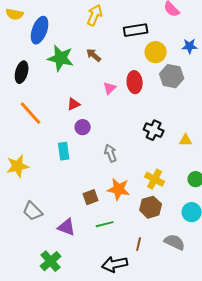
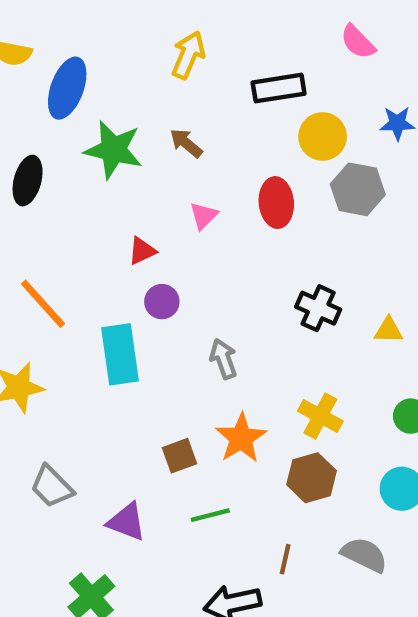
pink triangle: (110, 88) -> (204, 216), moved
orange line: (31, 113) -> (43, 304), moved
cyan rectangle: (64, 151) -> (120, 354), size x1.5
orange star: (119, 189) -> (241, 438), turned 30

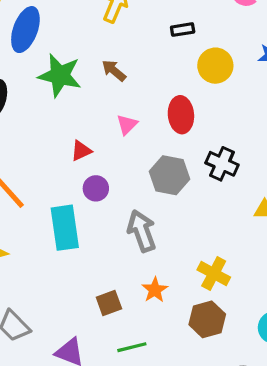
black rectangle: (279, 88) -> (183, 30), size x0.6
gray hexagon: (358, 189) -> (170, 175), moved
black cross: (318, 308) -> (222, 164), moved
gray arrow: (223, 359) -> (142, 231), size x1.4
orange star: (241, 438) -> (155, 290), size x0.7

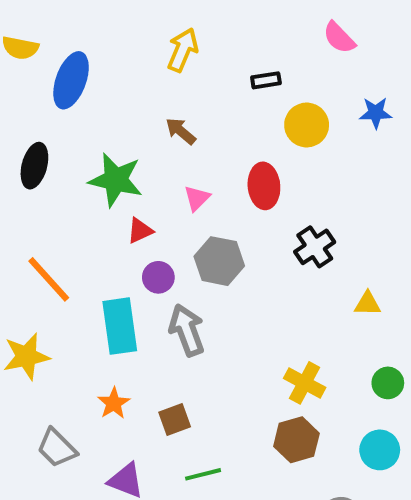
green star: (60, 75) -> (116, 180), moved
black cross: (222, 164) -> (315, 247), turned 32
gray hexagon: (170, 175) -> (219, 261), moved
gray arrow: (142, 231) -> (187, 330), moved
orange star: (155, 290) -> (114, 403), moved

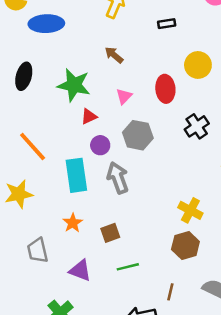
blue ellipse: (71, 80) -> (46, 24), turned 68
yellow circle: (307, 125) -> (198, 65), moved
gray trapezoid: (57, 448) -> (38, 250), turned 32

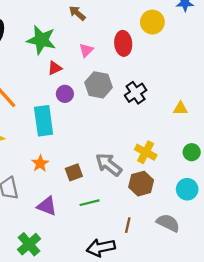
black cross: (197, 126) -> (136, 93), moved
gray arrow: (118, 178) -> (109, 165), moved, turned -32

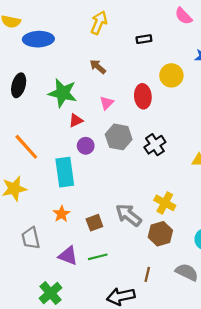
green line: (90, 203) -> (98, 257), moved

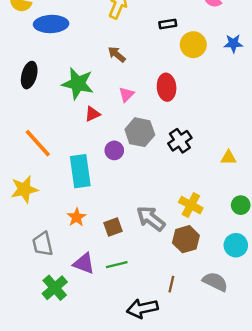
yellow circle: (171, 75) -> (193, 45), moved
purple circle: (86, 146) -> (114, 150), moved
green cross: (50, 293) -> (55, 288), moved

